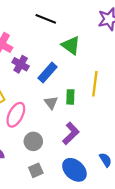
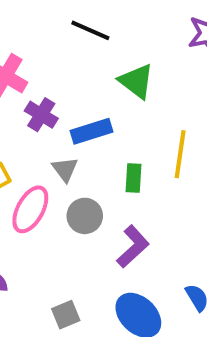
blue rectangle: (47, 73) -> (92, 131), turned 30
gray triangle: (51, 103) -> (65, 169), moved
gray circle: (33, 141) -> (85, 216), moved

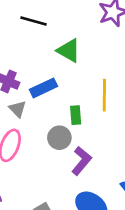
gray triangle: (65, 169) -> (18, 109), moved
gray circle: (85, 216) -> (59, 138), moved

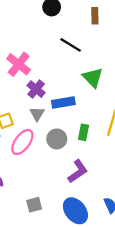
gray circle: (59, 138) -> (57, 139), moved

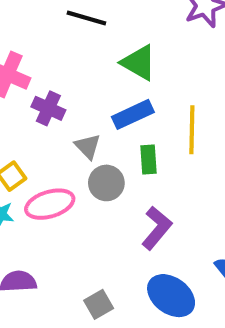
blue rectangle: (63, 102) -> (133, 114), moved
gray triangle: (37, 114) -> (88, 146), moved
pink ellipse: (22, 142) -> (50, 204), turned 52

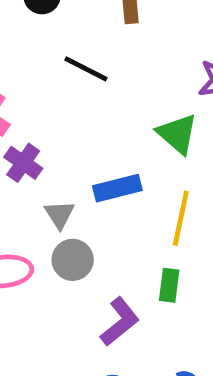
green triangle: (139, 63) -> (177, 134), moved
green rectangle: (148, 160) -> (169, 285), moved

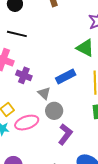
black line: (86, 69) -> (17, 34), moved
purple L-shape: (120, 322) -> (65, 134), moved

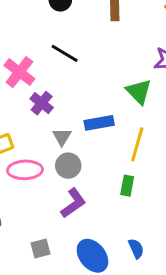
black line: (17, 34) -> (65, 53), moved

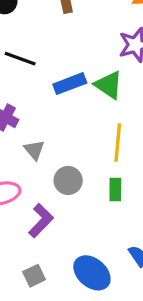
blue rectangle: (99, 123) -> (70, 84), moved
gray circle: (68, 166) -> (68, 180), moved
purple L-shape: (73, 203) -> (41, 221), moved

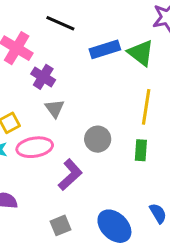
gray triangle: (34, 150) -> (55, 109), moved

